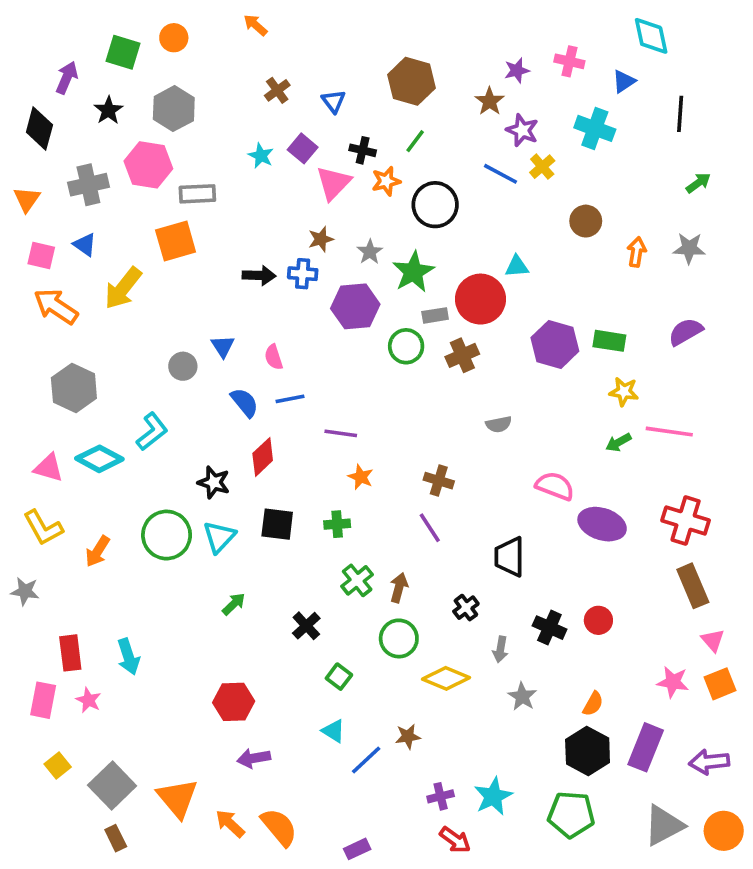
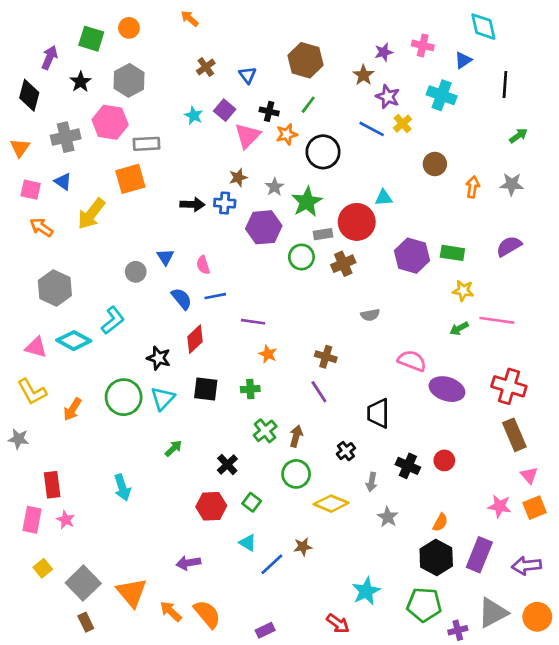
orange arrow: (56, 306) -> (41, 227), size x0.7
cyan arrow: (128, 657) -> (122, 487), moved
red hexagon: (234, 702) -> (211, 506), moved
purple cross: (441, 796) -> (458, 630), moved

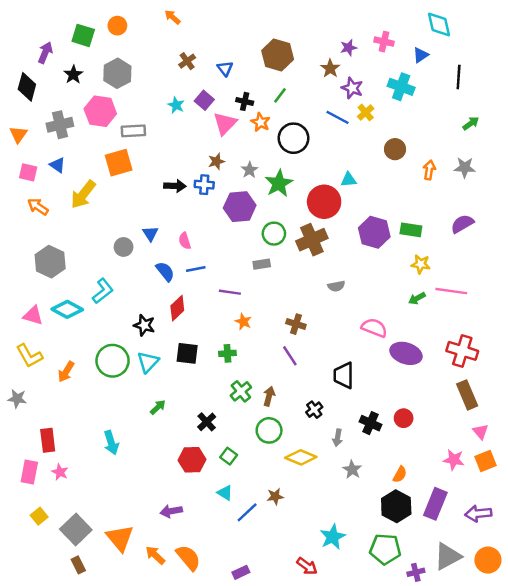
orange star: (287, 134) -> (260, 122), turned -30
gray rectangle: (323, 234) -> (262, 264), moved
brown cross: (343, 264) -> (312, 240), size x1.4

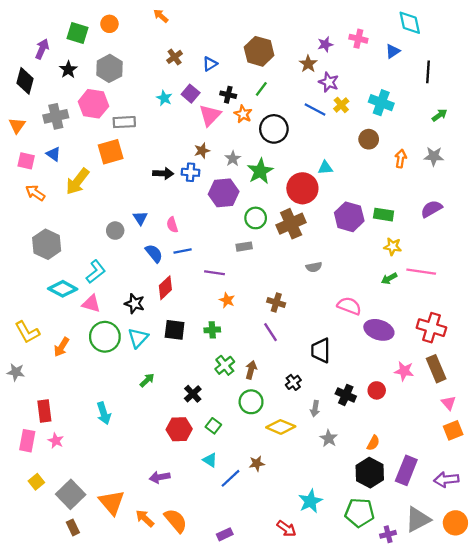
blue triangle: (225, 68) -> (210, 64), turned 35
cyan cross: (401, 87) -> (381, 103), moved
pink triangle: (33, 315) -> (91, 304), moved
pink star: (454, 460) -> (404, 371), moved

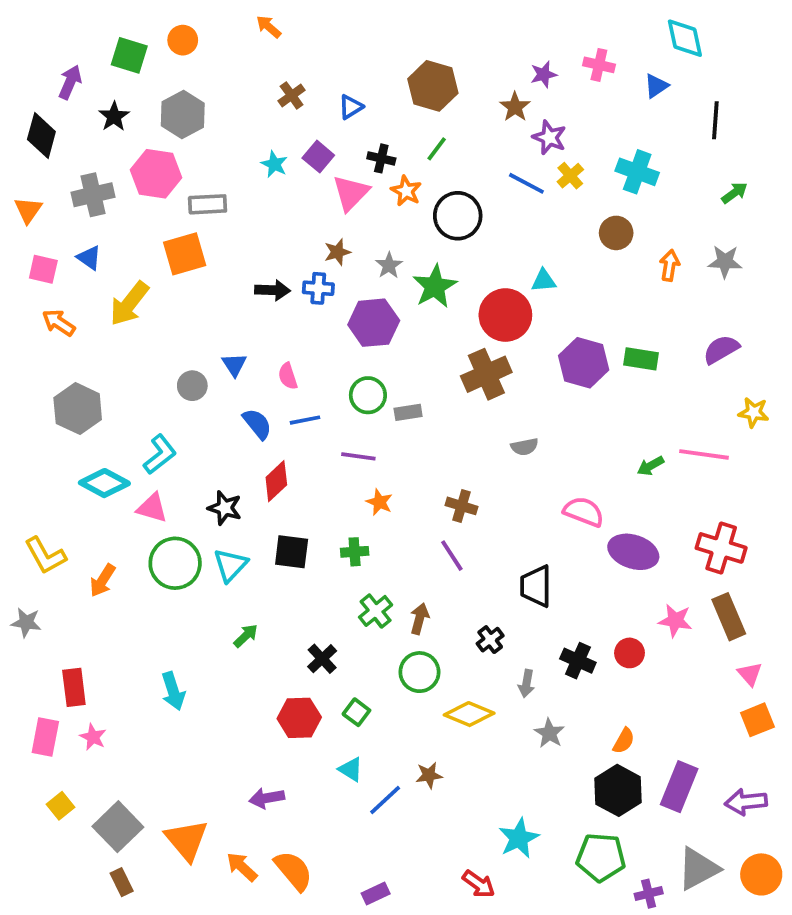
green circle: (256, 218) -> (368, 395), moved
yellow star: (393, 247) -> (754, 412), moved

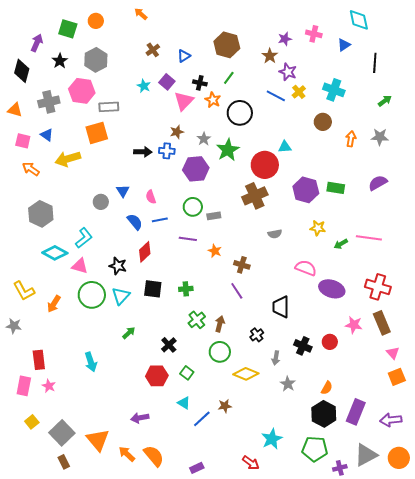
orange triangle: (28, 210) -> (15, 110), turned -49
yellow arrow: (129, 304) -> (68, 159), turned 35
yellow star: (754, 412) -> (318, 228), moved
orange star: (379, 502) -> (215, 251), moved

